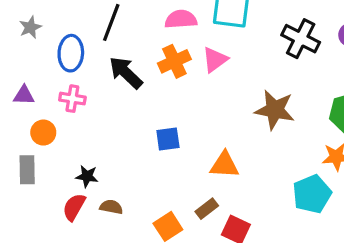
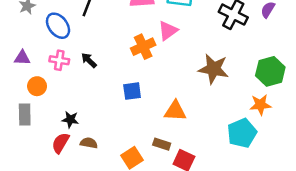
blue ellipse: (71, 53) -> (58, 26), turned -40
orange cross: (174, 61) -> (143, 47), moved
black arrow: (126, 73) -> (89, 60), moved, size x0.6
brown rectangle: (207, 209) -> (162, 144), turned 56

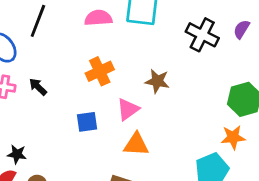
pink triangle: (168, 31) -> (128, 109), moved
brown star: (214, 69) -> (157, 81), moved, size x0.7

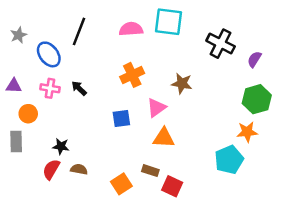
purple semicircle: (242, 29) -> (254, 59), moved

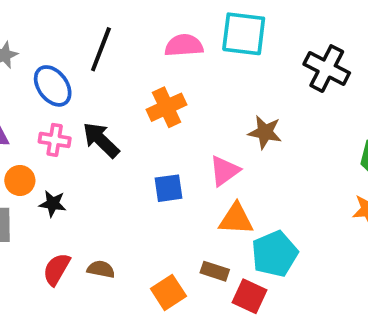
orange cross: (132, 75) -> (167, 107), moved
black arrow: (79, 88) -> (101, 140), size x1.5
black star: (61, 146) -> (53, 204), moved
cyan pentagon: (229, 160) -> (275, 254), moved

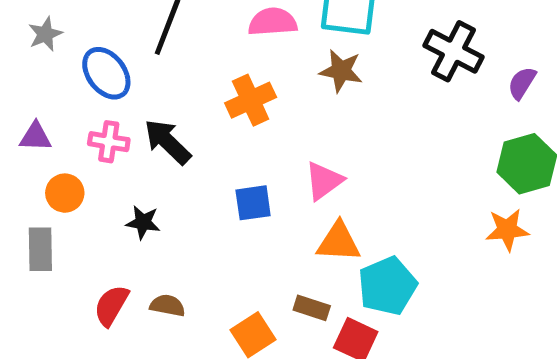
brown star: (265, 132) -> (341, 71), moved
black star: (53, 204) -> (143, 222), moved

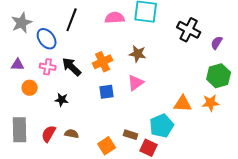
gray star: (45, 34) -> (22, 23), size x1.5
brown star: (341, 71) -> (138, 54), moved
orange cross: (251, 100) -> (103, 62), moved
orange triangle: (339, 242) -> (183, 104), moved
gray rectangle: (40, 249) -> (20, 130), moved, size x1.4

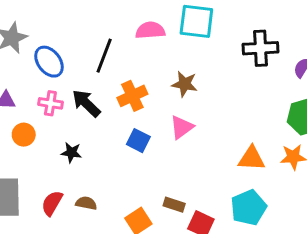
black line: (72, 20) -> (104, 56), moved
black cross: (189, 30) -> (261, 48), turned -30
blue square: (107, 92) -> (138, 141), turned 35
cyan pentagon: (162, 126) -> (249, 208), moved

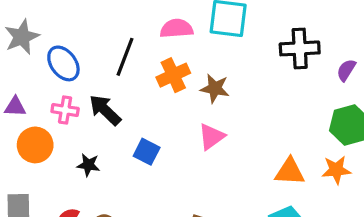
orange cross: (132, 96) -> (173, 75), moved
orange circle: (24, 135) -> (35, 145), size x1.4
blue square: (138, 141) -> (147, 152), moved

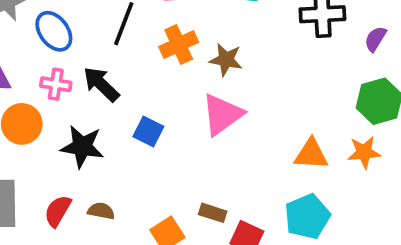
pink triangle: (212, 137) -> (222, 114), size x1.4
black star: (88, 165) -> (82, 147), size x1.6

